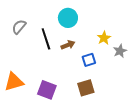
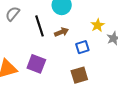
purple square: (47, 90) -> (36, 64), moved

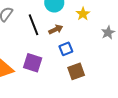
yellow star: (98, 25) -> (83, 14), moved
blue square: (82, 47) -> (66, 49), moved

